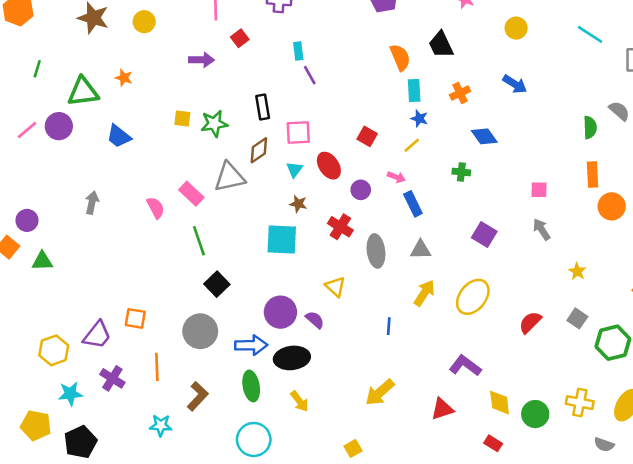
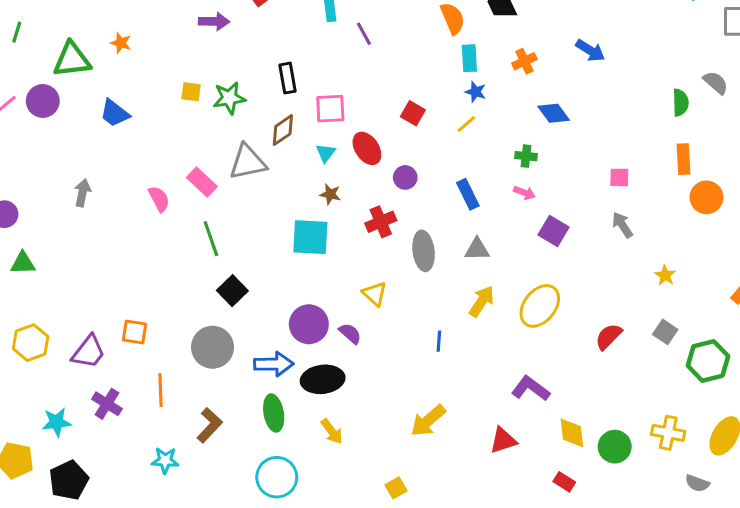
purple line: (310, 75) -> (364, 34), moved
pink arrow: (396, 177) -> (524, 193), moved
red cross: (340, 227) -> (381, 222), turned 35
yellow hexagon: (54, 350) -> (31, 343), moved

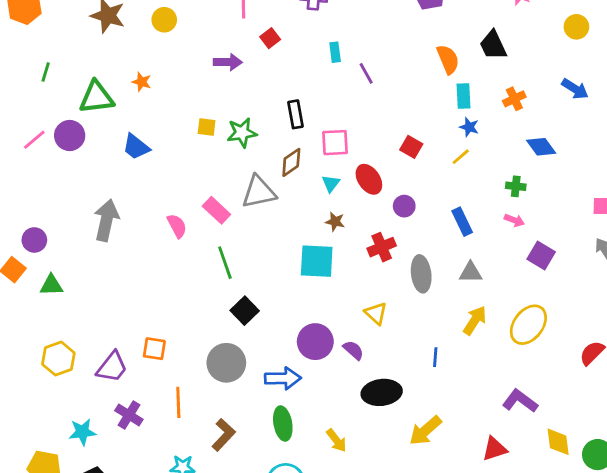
gray arrow: (83, 193) -> (106, 220), size x1.6
black ellipse: (323, 379) -> (382, 392), moved

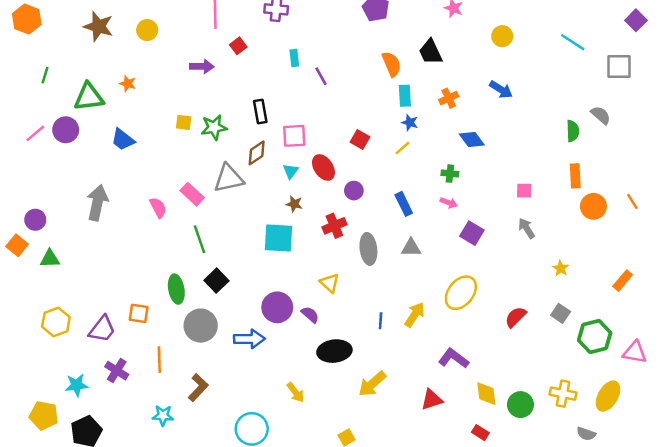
yellow arrow: (475, 320) -> (415, 315), moved
green ellipse: (283, 423) -> (176, 289), moved

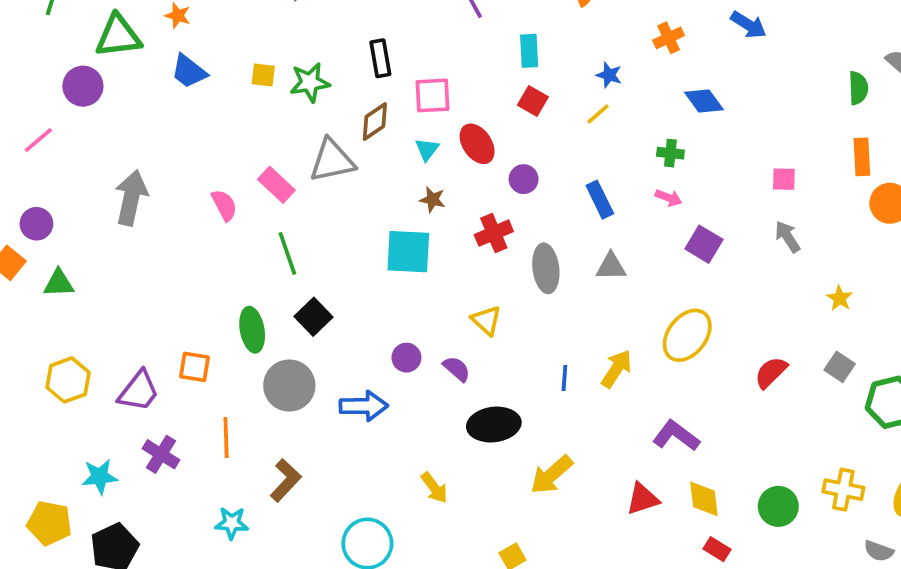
cyan rectangle: (405, 96) -> (529, 51), moved
pink line: (35, 133) -> (38, 140), moved
blue trapezoid: (123, 139) -> (189, 71), moved
purple circle: (277, 307) -> (406, 358), size x0.6
yellow diamond: (486, 394) -> (704, 499), moved

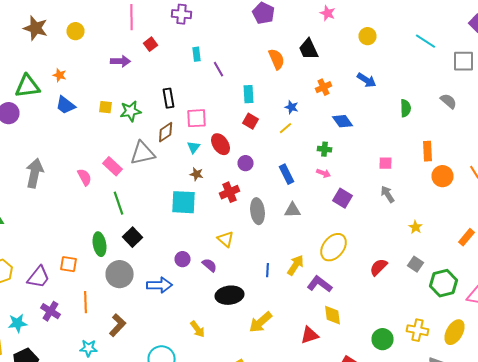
green semicircle: (858, 88) -> (406, 108), moved
purple L-shape: (676, 436) -> (320, 284), moved
yellow diamond: (704, 499) -> (332, 315), moved

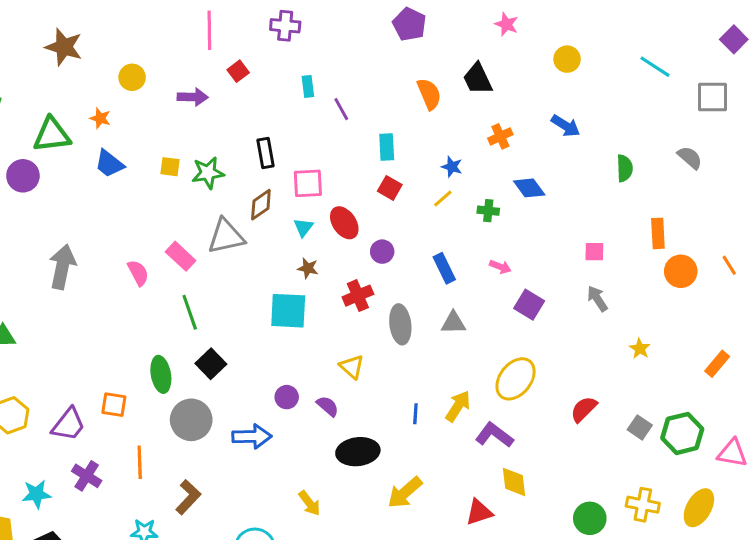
yellow circle: (76, 31) -> (132, 77), moved
green cross: (324, 149) -> (488, 211), moved
gray square: (416, 264) -> (640, 427), moved

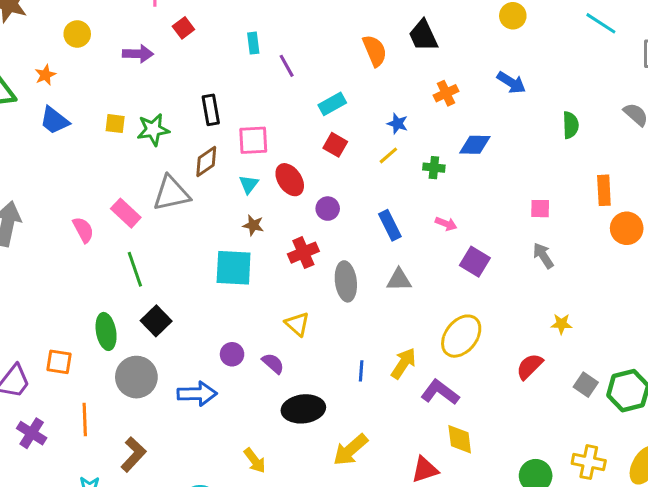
orange star: (100, 118) -> (45, 75), turned 30
cyan rectangle: (387, 147) -> (332, 104), turned 64
blue diamond: (529, 188) -> (475, 145), turned -52
yellow star: (640, 349) -> (561, 324), moved, turned -30

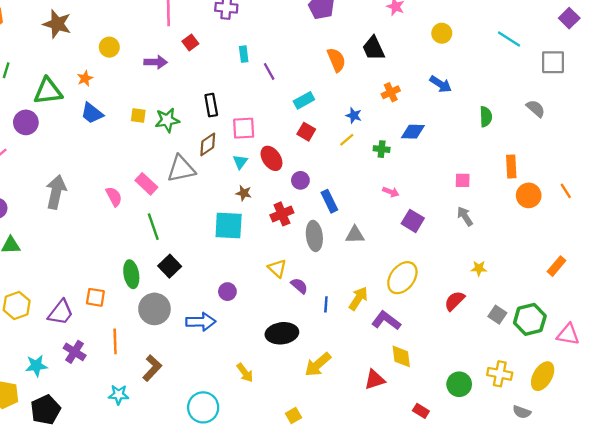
blue rectangle: (390, 225) -> (329, 201), moved
purple semicircle: (273, 363) -> (299, 286), moved

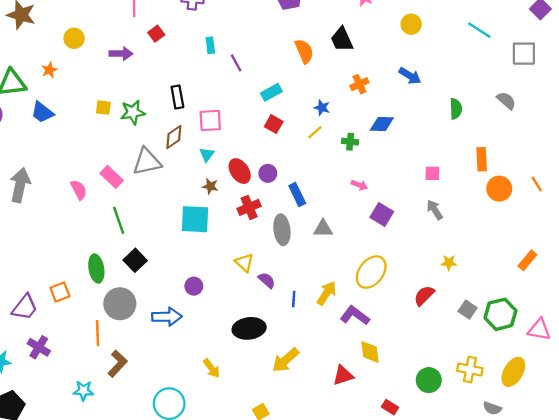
blue trapezoid: (92, 113) -> (42, 112), moved
red ellipse: (271, 158) -> (240, 171), moved
orange square: (95, 297) -> (60, 292), turned -30
orange line: (115, 341) -> (98, 333), moved

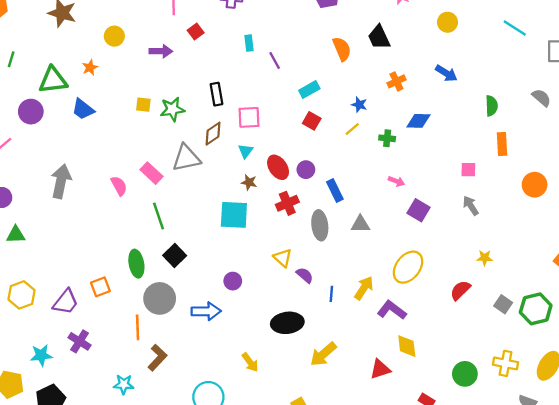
orange rectangle: (482, 159) -> (502, 144), moved

